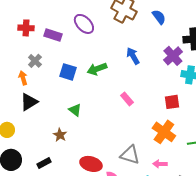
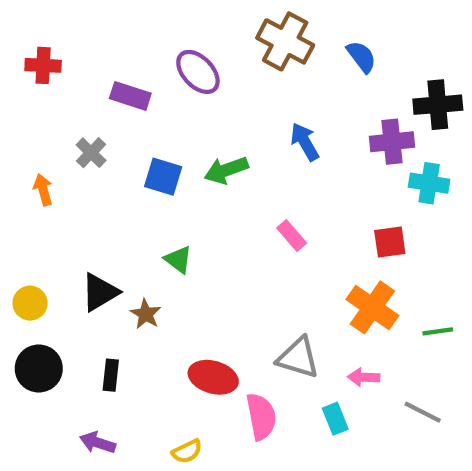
red cross: (26, 28) -> (43, 65), moved
purple cross: (173, 56) -> (392, 142), turned 36
orange arrow: (23, 78) -> (43, 190), moved
black triangle: (29, 102) -> (100, 292), moved
black rectangle: (44, 163) -> (111, 375), turned -56

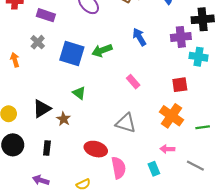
purple rectangle: (130, 96) -> (46, 15), moved
blue square: (163, 177) -> (72, 54), size x1.4
gray triangle: (298, 358) -> (126, 123), moved

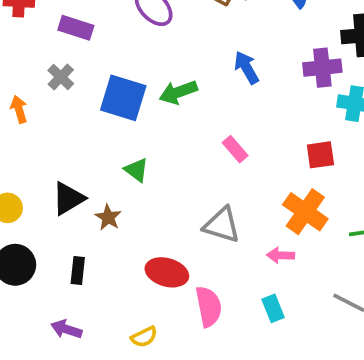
pink arrow: (167, 149) -> (281, 255), moved

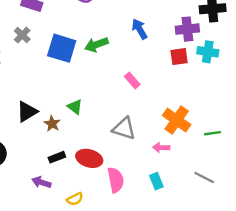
red square: (320, 155) -> (179, 57), moved
green triangle: (137, 170) -> (75, 107), moved
black rectangle: (78, 270) -> (57, 157), moved, turned 63
purple arrow: (66, 329) -> (41, 182), moved

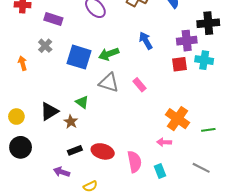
green triangle: (75, 107) -> (82, 102), moved
gray triangle: (124, 128) -> (109, 83), moved
pink semicircle: (116, 180) -> (134, 162), moved

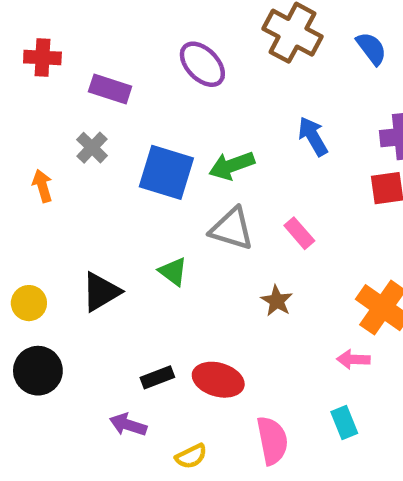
brown star: (71, 122) -> (277, 301), moved
pink semicircle: (134, 162) -> (272, 441), moved

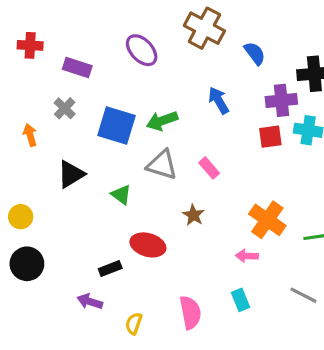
blue semicircle: (371, 48) -> (255, 53), moved
black triangle: (101, 292) -> (71, 174), moved
red ellipse: (218, 380) -> (148, 245), moved
yellow semicircle: (191, 456) -> (134, 323), turned 135

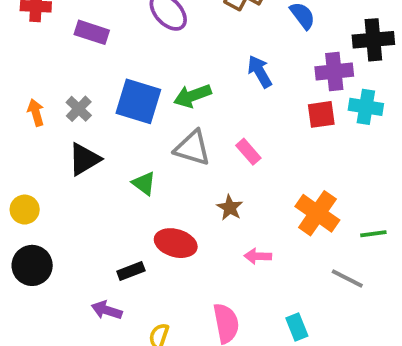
gray cross: (65, 108) -> (79, 109), moved
pink arrow: (247, 256) -> (258, 256), moved
gray line: (303, 295) -> (347, 279), moved
cyan rectangle: (241, 300) -> (297, 327), moved

